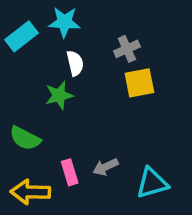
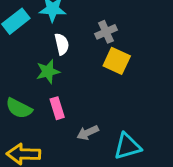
yellow square: (139, 83) -> (117, 61), turned 36
pink rectangle: (70, 172) -> (57, 108), moved

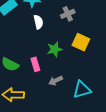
yellow square: (117, 61) -> (81, 42), moved
green star: (48, 72) -> (55, 49), moved

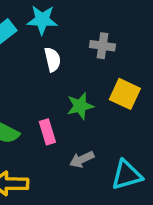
gray cross: (68, 14) -> (102, 46), turned 32

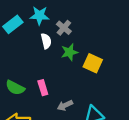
gray cross: (102, 46) -> (64, 28), moved, turned 32
green star: (80, 106) -> (69, 52), moved

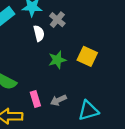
green star: (69, 52) -> (57, 60), moved
pink rectangle: (43, 88) -> (35, 99), moved

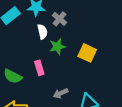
green star: (57, 60) -> (57, 47), moved
pink rectangle: (35, 99) -> (39, 68), moved

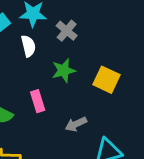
white semicircle: (42, 32) -> (28, 46), moved
gray arrow: (61, 93) -> (76, 124), moved

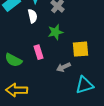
yellow square: (106, 80) -> (80, 49), moved, turned -30

